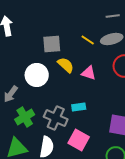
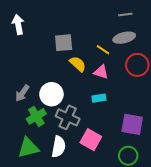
yellow line: (88, 40) -> (103, 50), moved
white circle: (37, 75) -> (51, 94), moved
cyan rectangle: (79, 107) -> (99, 98), moved

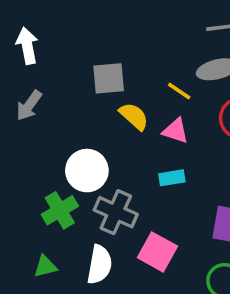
gray arrow: (22, 93) -> (29, 105), moved
green triangle: (28, 148) -> (45, 266), size x0.6

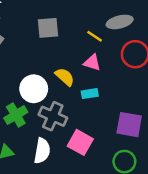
yellow semicircle: (134, 116) -> (65, 77), moved

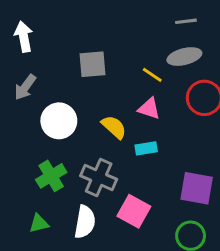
white circle: (34, 89) -> (59, 121), moved

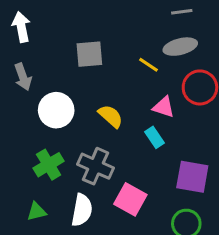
gray arrow: (25, 87) -> (23, 77), turned -56
pink triangle: (149, 109) -> (164, 107), moved
cyan rectangle: (146, 148) -> (155, 137), moved, turned 65

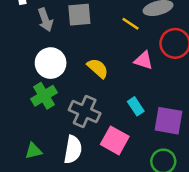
gray arrow: (23, 77) -> (45, 20), moved
cyan rectangle: (155, 137) -> (136, 106), moved
green cross: (49, 165) -> (44, 96), moved

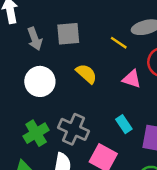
yellow semicircle: (98, 68) -> (86, 74), moved
green cross: (44, 96) -> (36, 133), moved

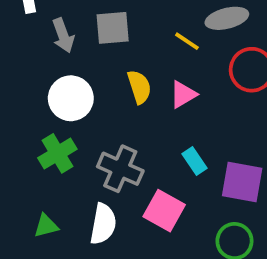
yellow semicircle: (86, 74) -> (139, 87), turned 30
pink triangle: (132, 79) -> (183, 94), moved, turned -48
green cross: (36, 133) -> (57, 153), moved

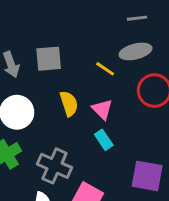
pink triangle: (183, 94) -> (102, 109), turned -45
cyan rectangle: (195, 161) -> (104, 140), moved

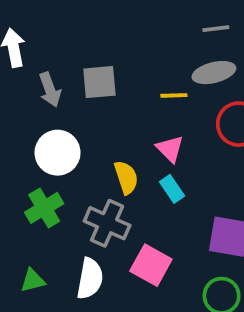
yellow line: (105, 69) -> (174, 95), turned -36
yellow semicircle: (69, 104) -> (126, 177), moved

